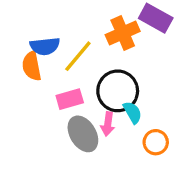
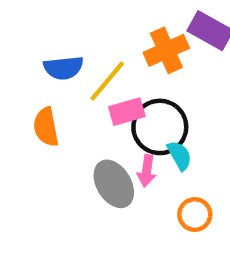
orange semicircle: (32, 66) -> (46, 127), moved
pink rectangle: (70, 99) -> (127, 112), moved
orange circle: (156, 142) -> (195, 215), moved

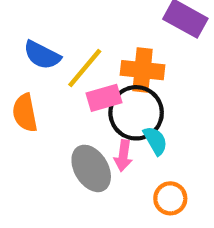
orange cross: (166, 50) -> (143, 70), moved, turned 30
blue semicircle: (63, 68) -> (42, 55), turned 33

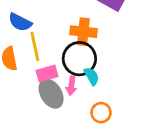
yellow line: (85, 68) -> (35, 46), moved, turned -52
pink rectangle: (104, 98) -> (47, 73), moved

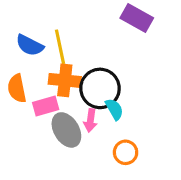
orange cross: (83, 32) -> (65, 80), moved
yellow line: (35, 46) -> (60, 47), moved
pink rectangle: (47, 73) -> (46, 106), moved

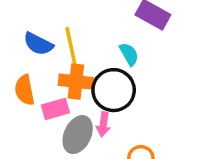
cyan semicircle: (114, 109) -> (129, 54), moved
gray ellipse: (66, 130) -> (78, 135), turned 56

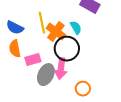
blue semicircle: (38, 44) -> (15, 28), moved
orange cross: (76, 82) -> (56, 32), moved, turned 30
pink arrow: (103, 124) -> (61, 69), size x1.5

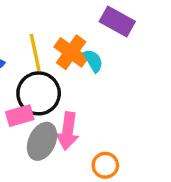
orange cross: (56, 32) -> (71, 52), moved
black circle: (67, 49) -> (39, 93), moved

